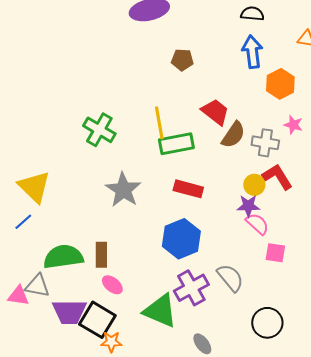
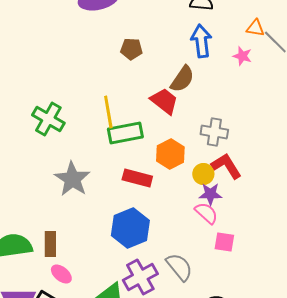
orange hexagon: (280, 84) -> (170, 154), moved
pink star: (293, 125) -> (242, 56), moved
brown semicircle: (233, 135) -> (182, 79), moved
purple star: (248, 206) -> (210, 194), moved

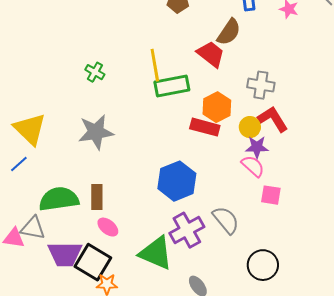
green cross: (48, 119) -> (95, 72), size x0.6
red rectangle: (137, 178) -> (205, 127), moved
gray star: (72, 179) -> (96, 132), moved, turned 30

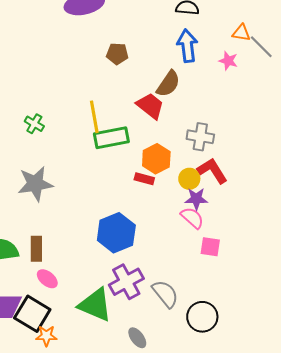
red rectangle: (205, 127) -> (144, 179), size x0.7
gray semicircle: (226, 220) -> (165, 294), moved

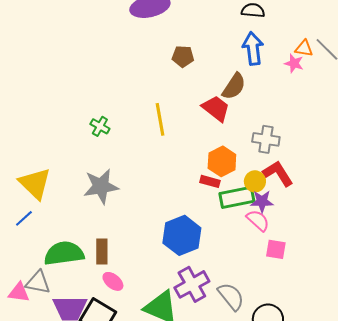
orange triangle: (241, 33) -> (304, 48), moved
green rectangle: (111, 138) -> (237, 197), moved

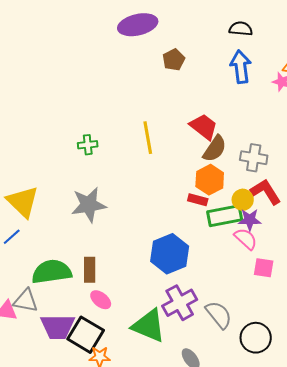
brown pentagon: (183, 56) -> (174, 60), moved, turned -30
brown semicircle: (234, 86) -> (215, 149), moved
green cross: (100, 126) -> (88, 145), turned -36

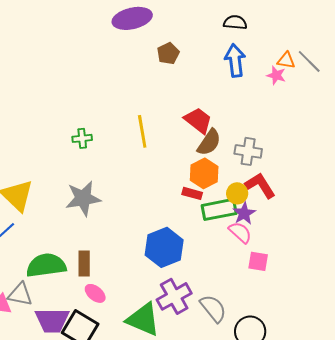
purple star: (250, 220) -> (244, 213), turned -30

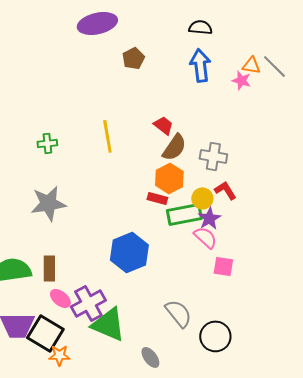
red trapezoid: (198, 120) -> (163, 125), size x0.7
red L-shape: (260, 185) -> (225, 190), size x0.7
purple cross: (174, 296) -> (88, 303), moved

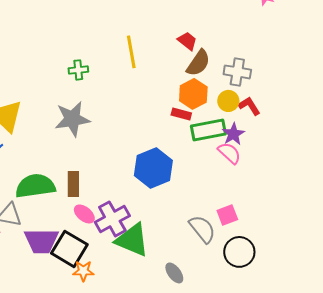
green cross: (47, 143) -> (78, 70), moved
yellow circle: (202, 198) -> (228, 101), moved
pink square: (223, 266) -> (227, 215), moved, turned -30

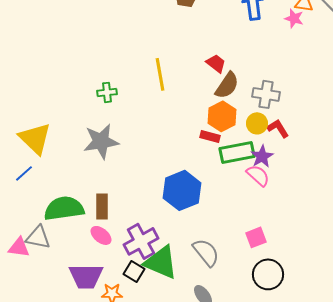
pink ellipse: (84, 214) -> (101, 235), moved
gray semicircle: (202, 229) -> (206, 252), moved
purple trapezoid: (41, 241) -> (86, 276), moved
black square: (69, 249) -> (134, 271), moved, size x0.6

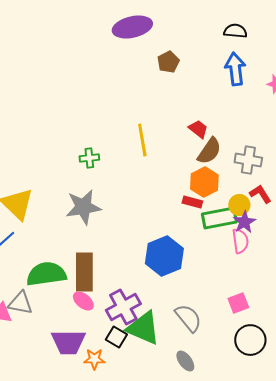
yellow circle: (257, 123) -> (239, 205), moved
pink semicircle: (258, 175) -> (240, 241), turned 40
brown rectangle: (102, 206) -> (84, 272), size x1.5

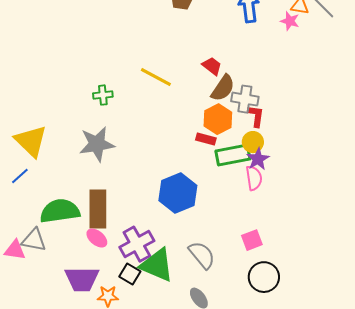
yellow line: (142, 140) -> (156, 77), turned -52
gray cross: (248, 160) -> (245, 99), moved
red L-shape: (260, 194) -> (256, 116), moved, turned 40

